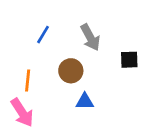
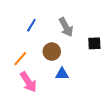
orange line: (28, 81) -> (20, 59), turned 35
pink arrow: (22, 113) -> (28, 82), moved

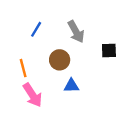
orange line: (20, 59) -> (23, 68), turned -56

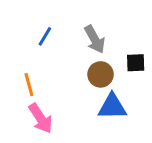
brown circle: (60, 60) -> (101, 74), moved
blue triangle: (71, 86) -> (112, 107), moved, size x1.5

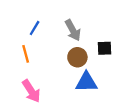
orange line: (29, 85) -> (26, 54), moved

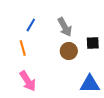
blue triangle: (86, 82) -> (90, 84), moved

